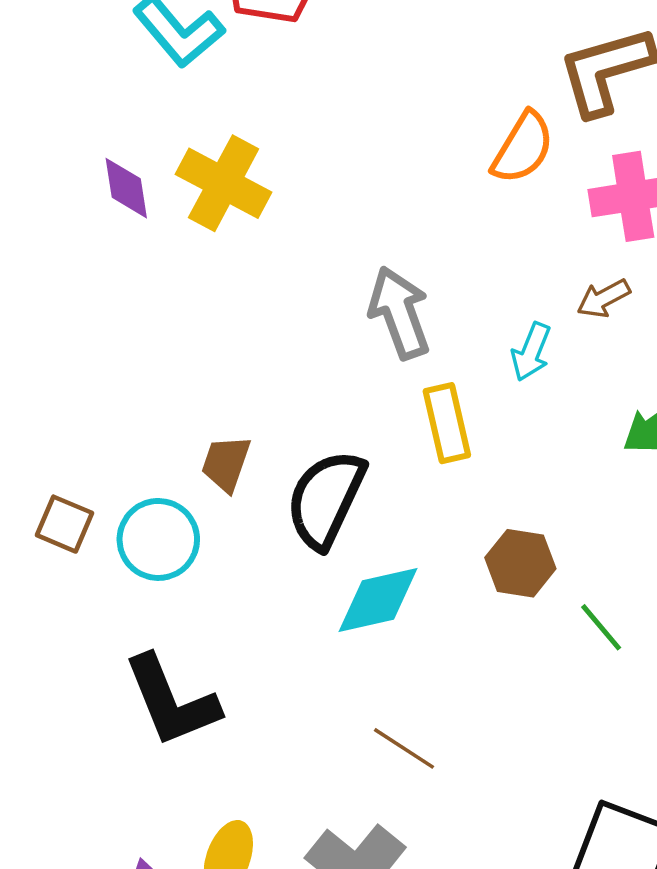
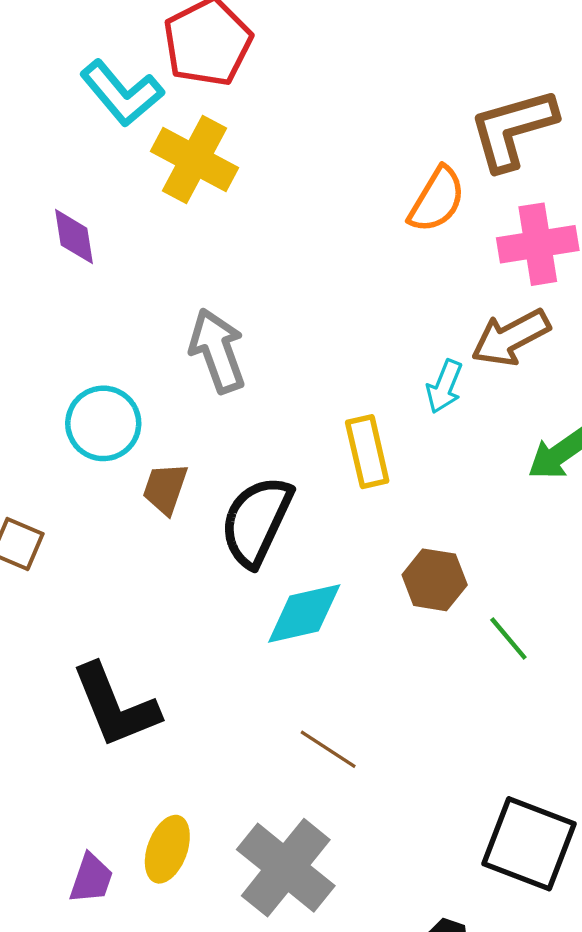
yellow cross: (224, 183) -> (195, 159), moved
brown arrow: (604, 298) -> (511, 338), size x1.6
gray arrow: (399, 313) -> (217, 351), moved
cyan circle: (158, 539) -> (103, 423), moved

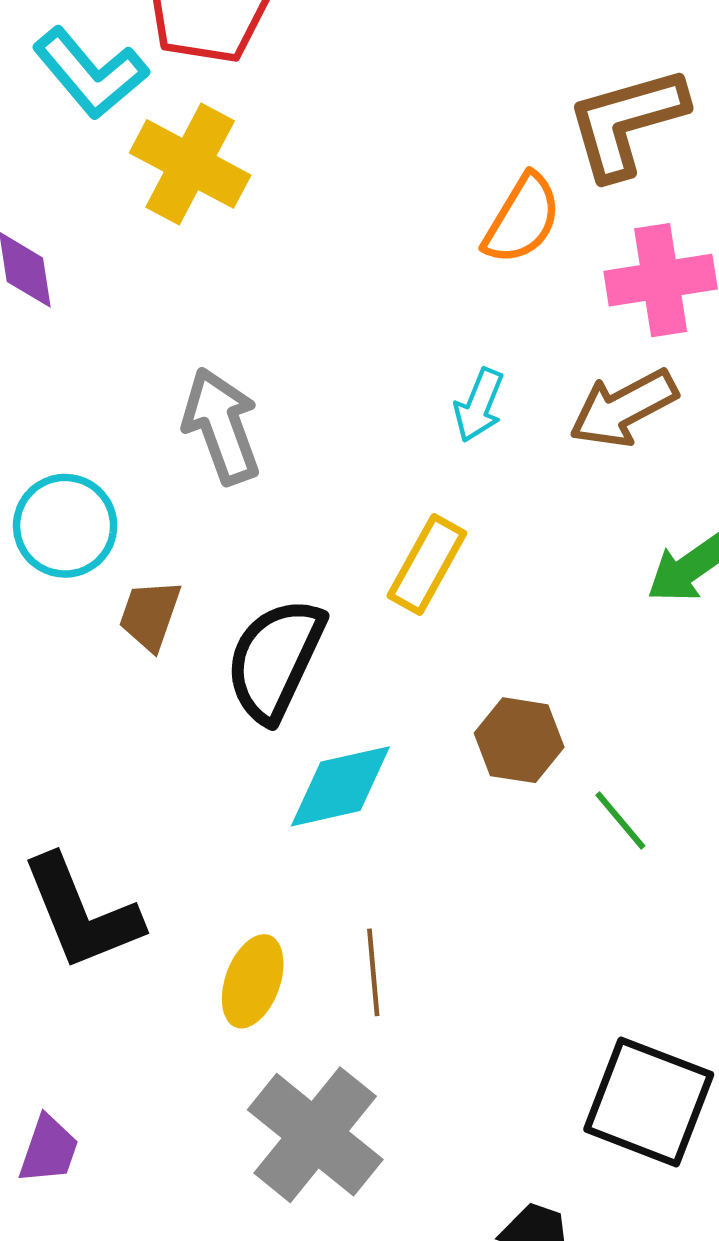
cyan arrow: (444, 386) -> (479, 405), moved
yellow rectangle: (367, 452) -> (427, 564), turned 42
brown line: (328, 749) -> (373, 972), turned 52
yellow ellipse: (167, 849) -> (253, 981), moved

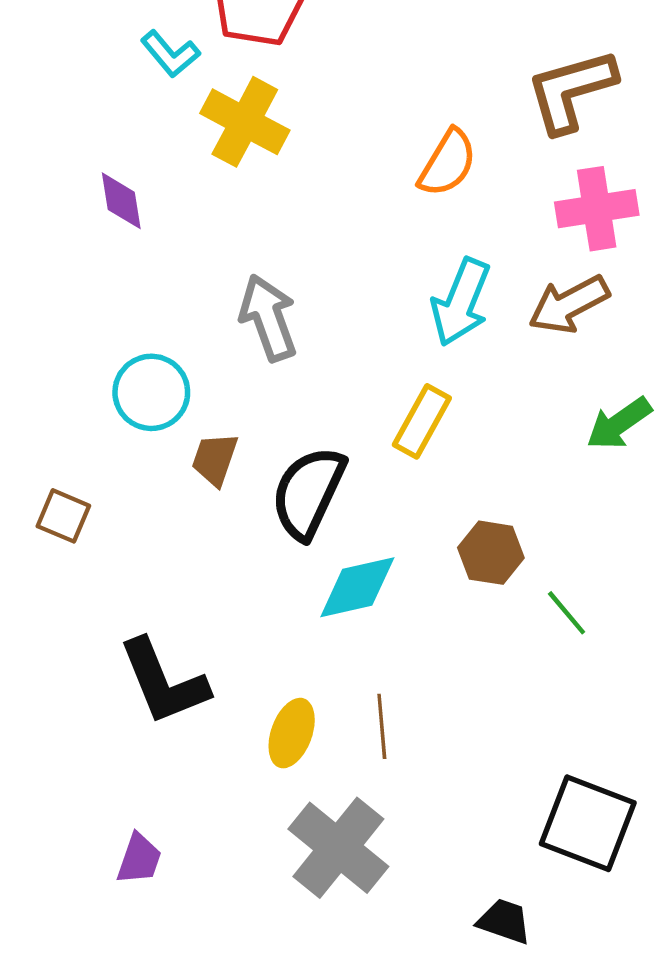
cyan L-shape: (90, 73) -> (170, 54), size x0.7
orange semicircle: (522, 219) -> (447, 163), moved
cyan arrow: (479, 405) -> (461, 302), size x1.6

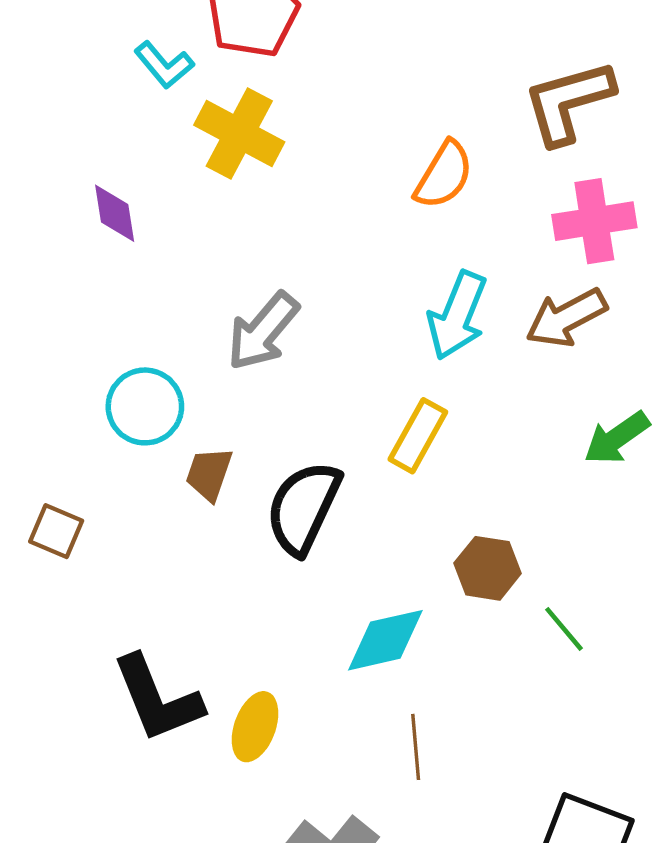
gray arrow: (268, 318) -> (263, 331), turned -120
cyan diamond: (357, 587) -> (385, 640), moved
brown line: (382, 726) -> (416, 747), moved
yellow ellipse: (292, 733) -> (255, 727), moved

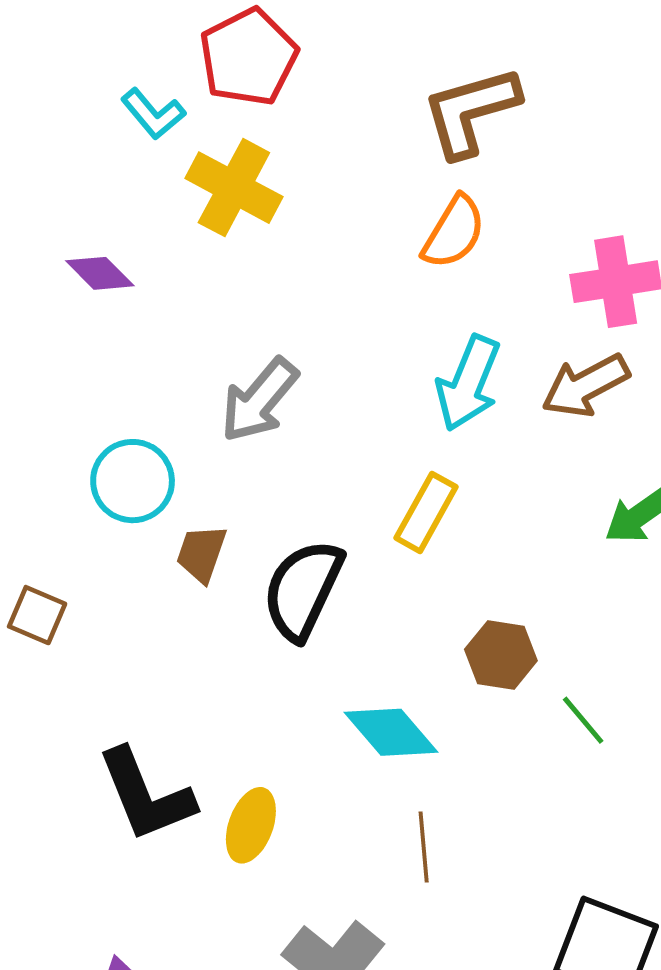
brown L-shape: (568, 102) -> (471, 111), moved
purple diamond: (115, 213) -> (100, 273), turned -36
cyan diamond: (385, 640) -> (391, 732), turned 62

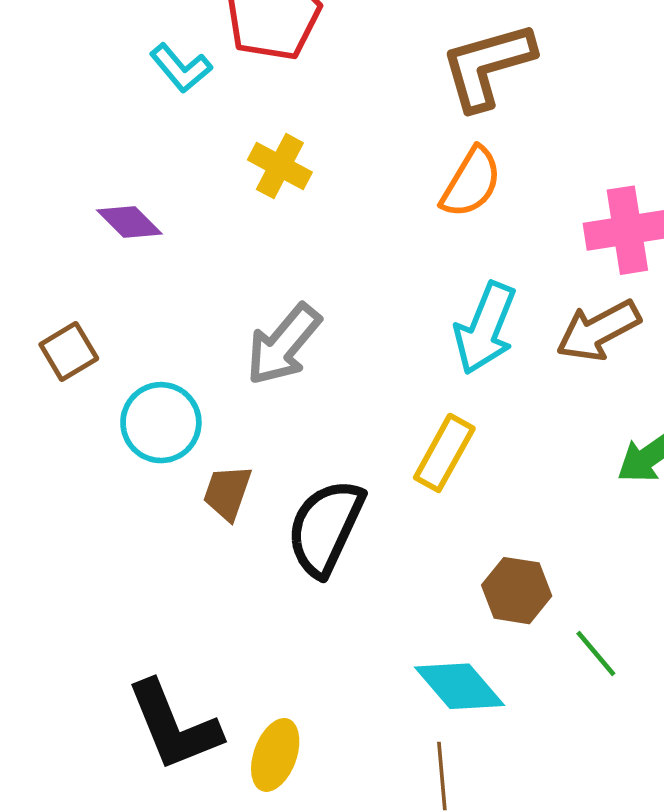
yellow cross: (234, 188) -> (280, 166), moved, size x0.7
brown square: (37, 615) -> (69, 351), moved, turned 36
cyan diamond: (391, 732) -> (459, 686), moved

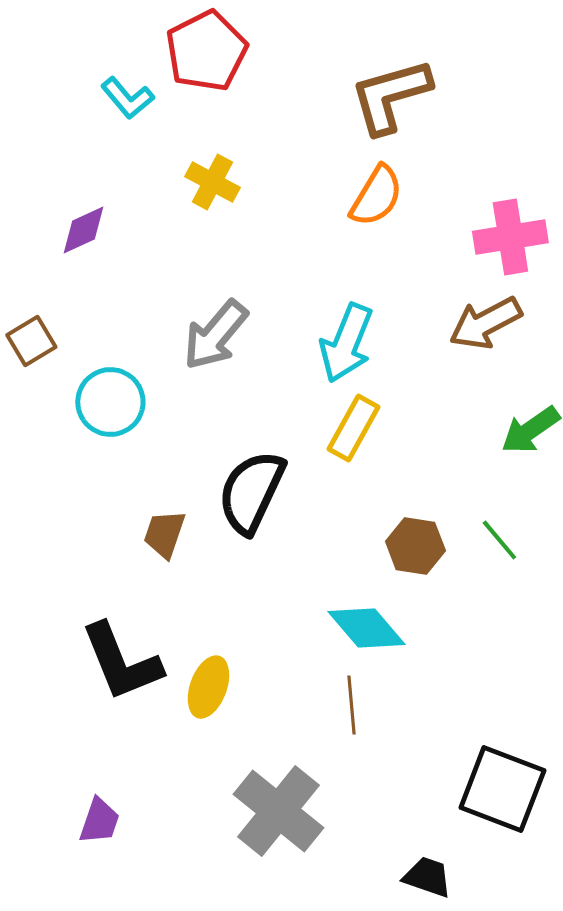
purple diamond: (129, 222) -> (83, 230), turned -70
cyan arrow: (485, 328) -> (346, 343), moved
brown trapezoid: (227, 493) -> (164, 534), moved
green line: (596, 654) -> (499, 540), moved

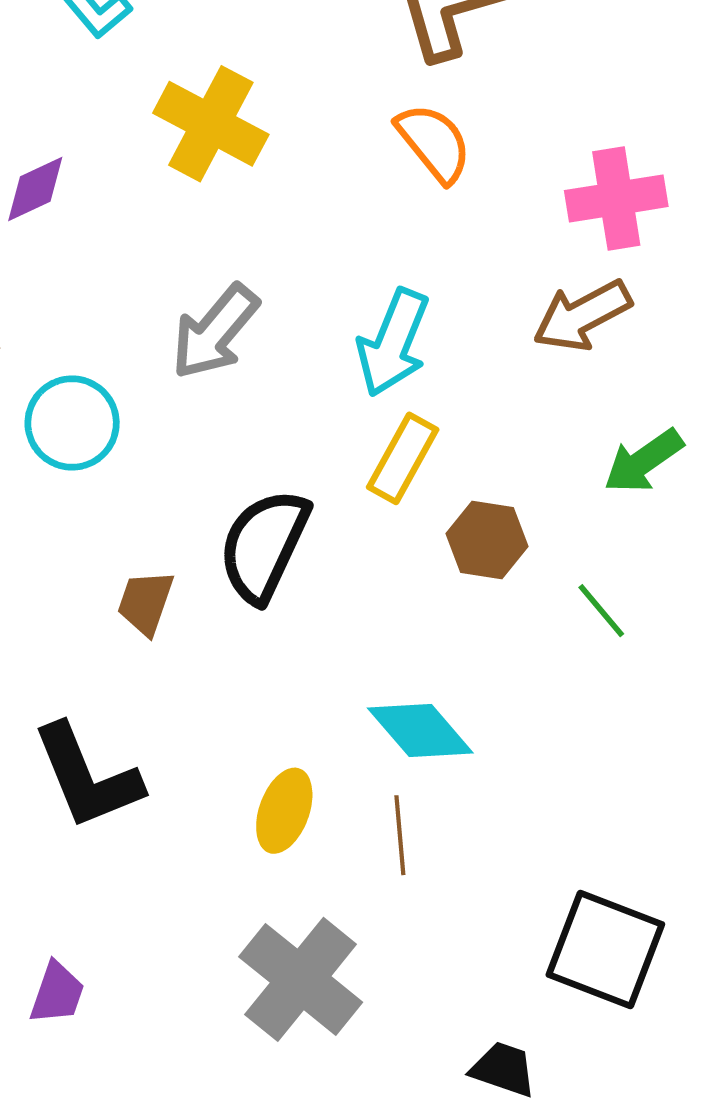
yellow cross: (212, 182) -> (211, 124), size x1.5
orange semicircle: (376, 196) -> (434, 143), turned -70
brown hexagon: (415, 546) -> (487, 540), moved
yellow ellipse: (208, 687) -> (284, 811), moved

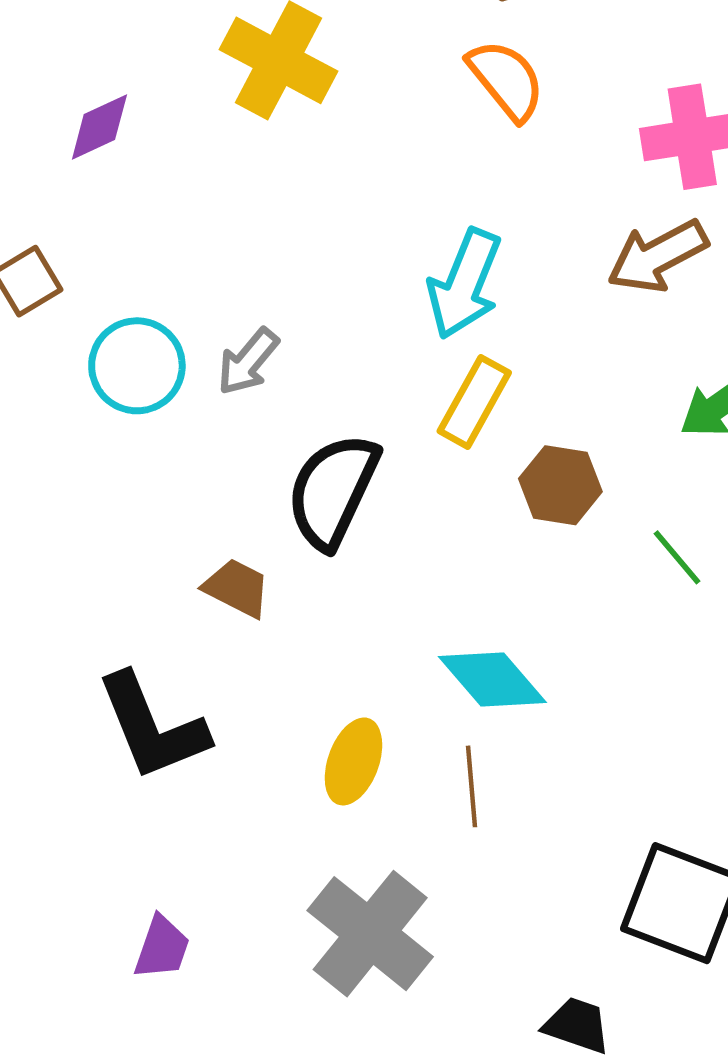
gray arrow: (215, 332) -> (248, 362), moved, size x0.7
brown trapezoid: (146, 603) -> (237, 588), moved, turned 98
purple trapezoid: (57, 993) -> (162, 948), moved

